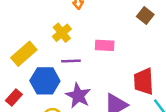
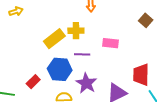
yellow cross: (62, 33) -> (76, 31), turned 35
yellow rectangle: (24, 54) -> (54, 39), moved

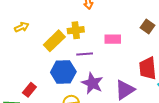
yellow arrow: (16, 11) -> (22, 27), moved
brown square: (146, 20) -> (147, 26), moved
red rectangle: (33, 82) -> (29, 90), moved

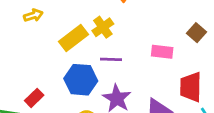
yellow cross: (76, 30) -> (103, 27), turned -35
pink rectangle: (113, 39) -> (162, 52), moved

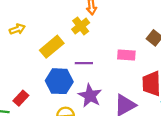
yellow cross: (103, 27) -> (81, 26), moved

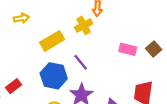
pink rectangle: (126, 55) -> (128, 49), moved
purple line: (84, 63) -> (81, 62), turned 42

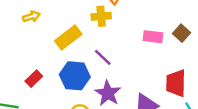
yellow cross: (84, 25) -> (101, 16), turned 30
red rectangle: (14, 86) -> (34, 79), moved

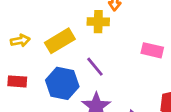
yellow arrow: (31, 16) -> (20, 41), moved
red rectangle: (34, 79) -> (17, 81), turned 42

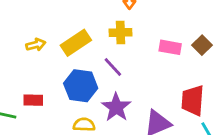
yellow cross: (98, 22) -> (120, 33), moved
red rectangle: (17, 81) -> (33, 100), moved

